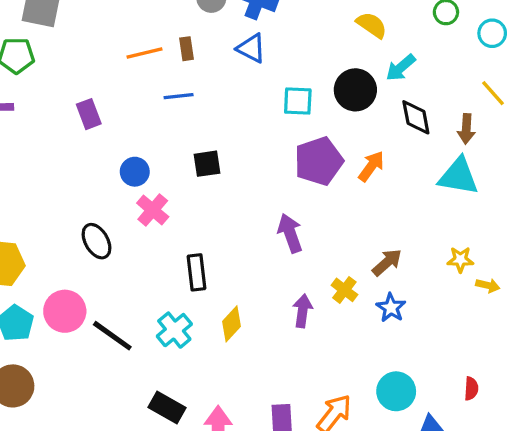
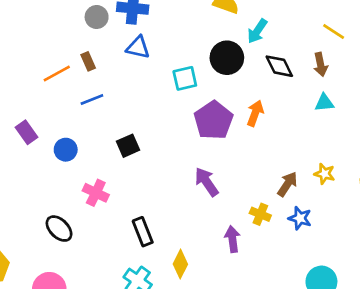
blue circle: (135, 172) -> (66, 150), moved
cyan triangle: (458, 176) -> (324, 103), size x0.6
yellow star: (460, 260) -> (324, 174), moved, turned 30

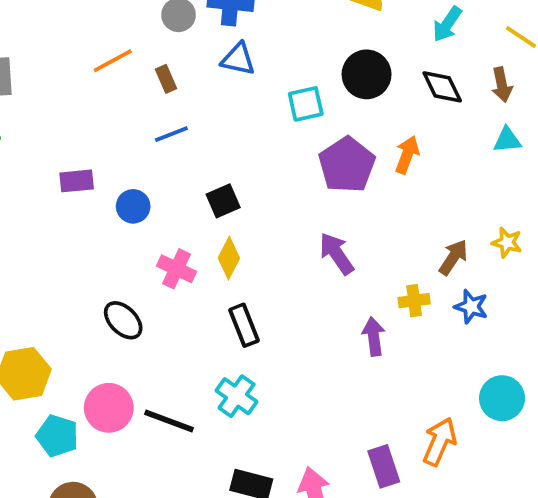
cyan arrow: (257, 31) -> (447, 24), moved
orange line: (57, 73) -> (113, 61), moved
purple rectangle: (26, 132) -> (77, 181), turned -60
yellow cross: (260, 214) -> (414, 301), turned -30
yellow diamond: (180, 264) -> (229, 258), moved

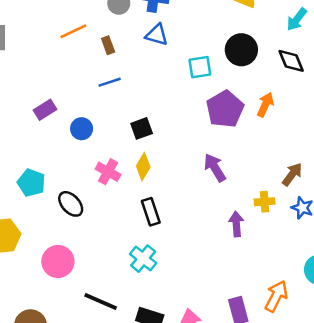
purple rectangle: (77, 181) -> (45, 110), turned -30
black line: (169, 421) -> (101, 302), moved
cyan pentagon: (57, 436) -> (31, 183), moved

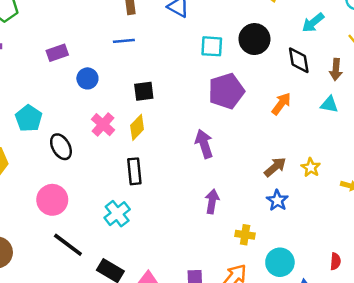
orange arrow: (265, 105) -> (281, 104), moved
yellow cross: (265, 202) -> (245, 235), moved
pink circle: (58, 262) -> (52, 200), moved

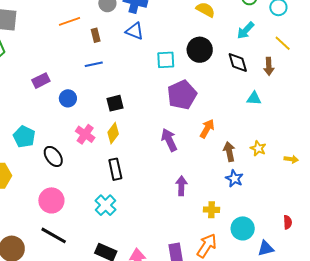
orange arrow: (281, 104) -> (207, 129), moved
cyan triangle: (329, 104) -> (254, 98), moved
brown arrow: (275, 167) -> (229, 152), turned -54
black line: (68, 245) -> (54, 235), moved

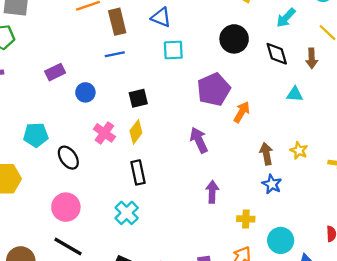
brown rectangle: (96, 35) -> (117, 22), size x1.6
cyan square: (166, 60) -> (173, 50), moved
orange arrow: (207, 129) -> (242, 112), moved
cyan pentagon: (24, 137) -> (36, 135), turned -30

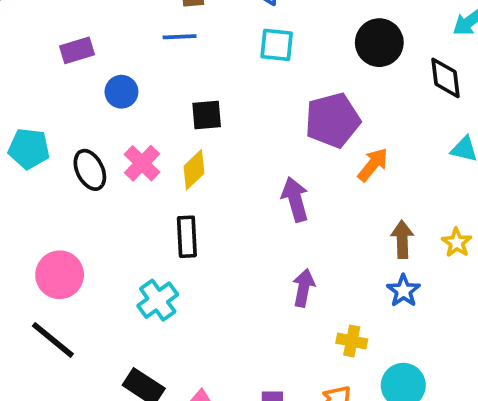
black ellipse: (68, 158) -> (90, 170), moved

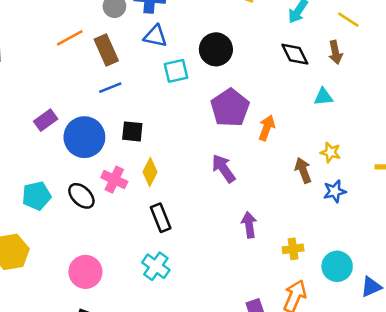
black circle: (379, 43) -> (216, 49), moved
blue circle: (121, 92) -> (84, 137), size x1.8
black square: (207, 115) -> (132, 131), moved, turned 30
yellow star: (457, 243) -> (330, 152), moved
blue star: (403, 291) -> (335, 191), moved, turned -30

